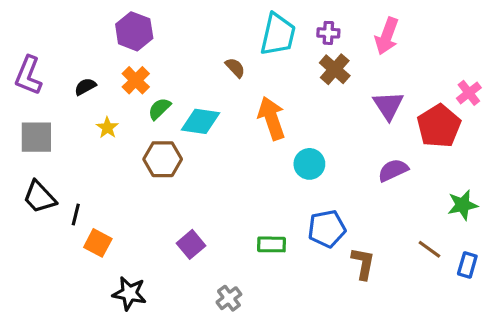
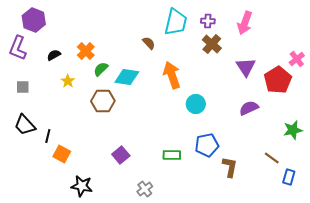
purple hexagon: (134, 31) -> (34, 20), moved
gray square: (36, 137) -> (23, 87), size x0.6
blue rectangle: (467, 265) -> (289, 177), moved

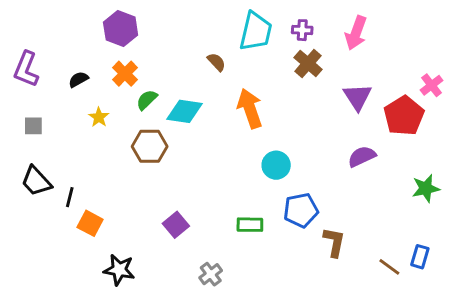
purple hexagon: (34, 20) -> (121, 29), moved
cyan circle: (196, 104) -> (276, 165), moved
brown line: (272, 158) -> (389, 267), moved

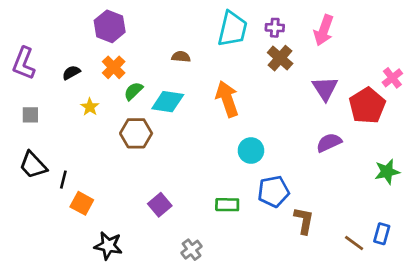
brown semicircle: (216, 62) -> (181, 57), moved, turned -42

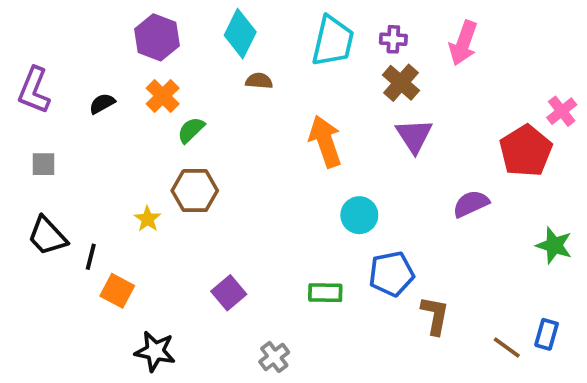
purple triangle: (325, 88) -> (414, 136), moved
cyan diamond: (168, 102) -> (240, 34), moved, turned -72
yellow star: (90, 107) -> (148, 219), moved
green star: (387, 172) -> (554, 245), turned 30

